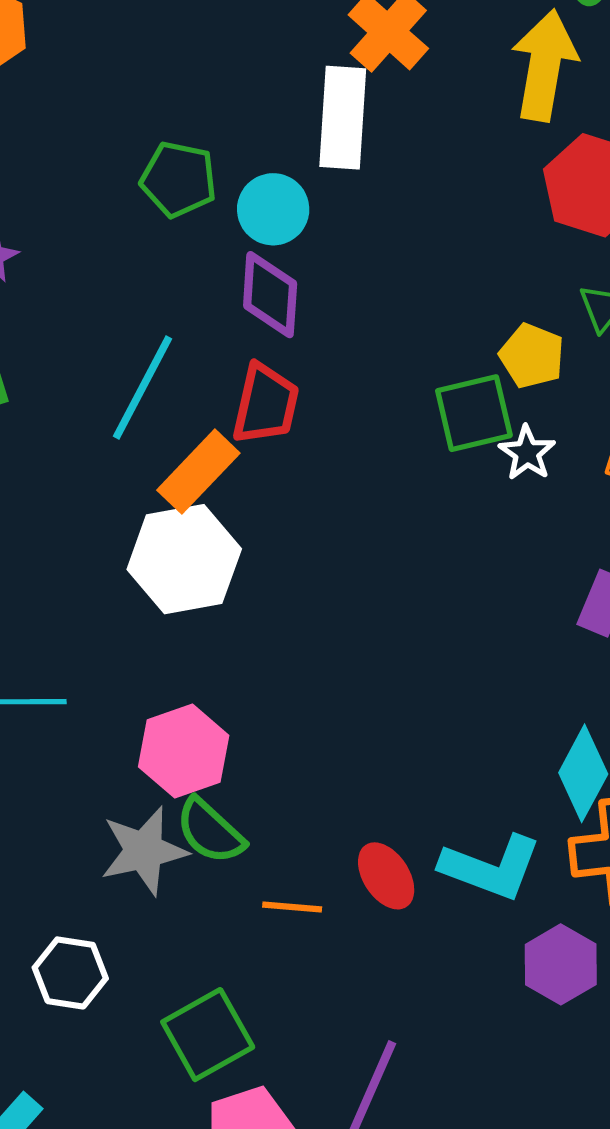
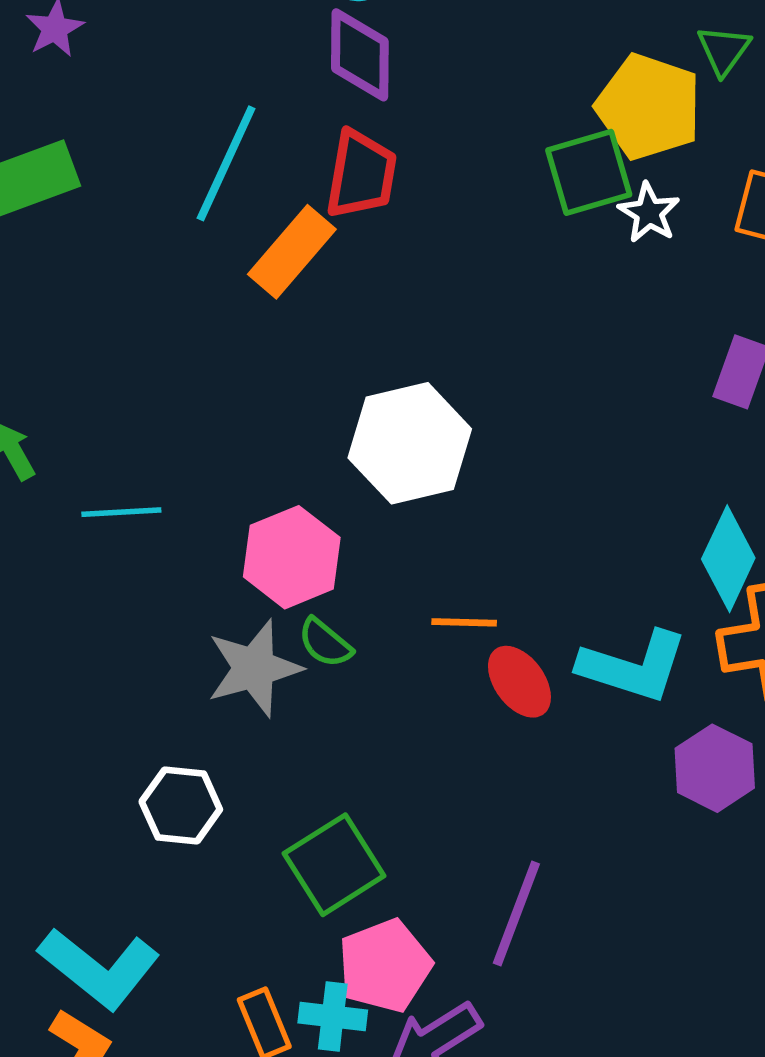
yellow pentagon: (532, 356) -> (649, 107), size x1.5
white hexagon: (184, 559) -> (410, 443), moved
green semicircle: (210, 831) -> (325, 643), size x0.7
orange line: (292, 907) -> (464, 622), moved

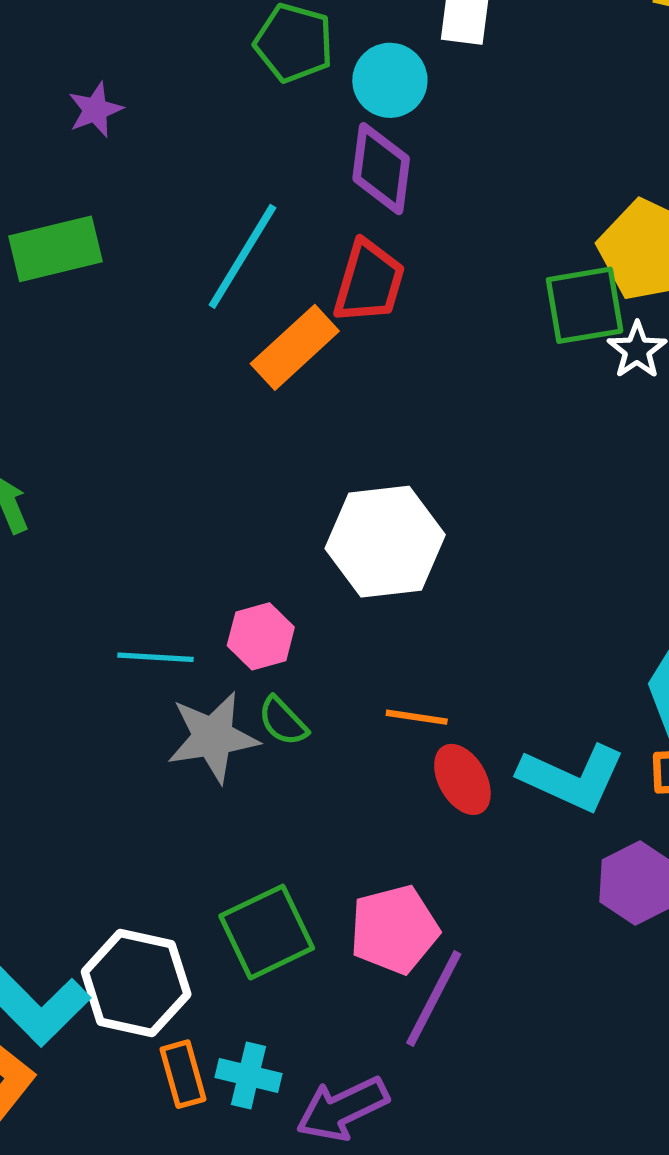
cyan line: (121, 512) -> (156, 657), moved
pink hexagon: (292, 557) -> (261, 636), size x0.7
white hexagon: (181, 806) -> (136, 983), moved, size x1.4
pink pentagon: (385, 966) -> (394, 929), moved

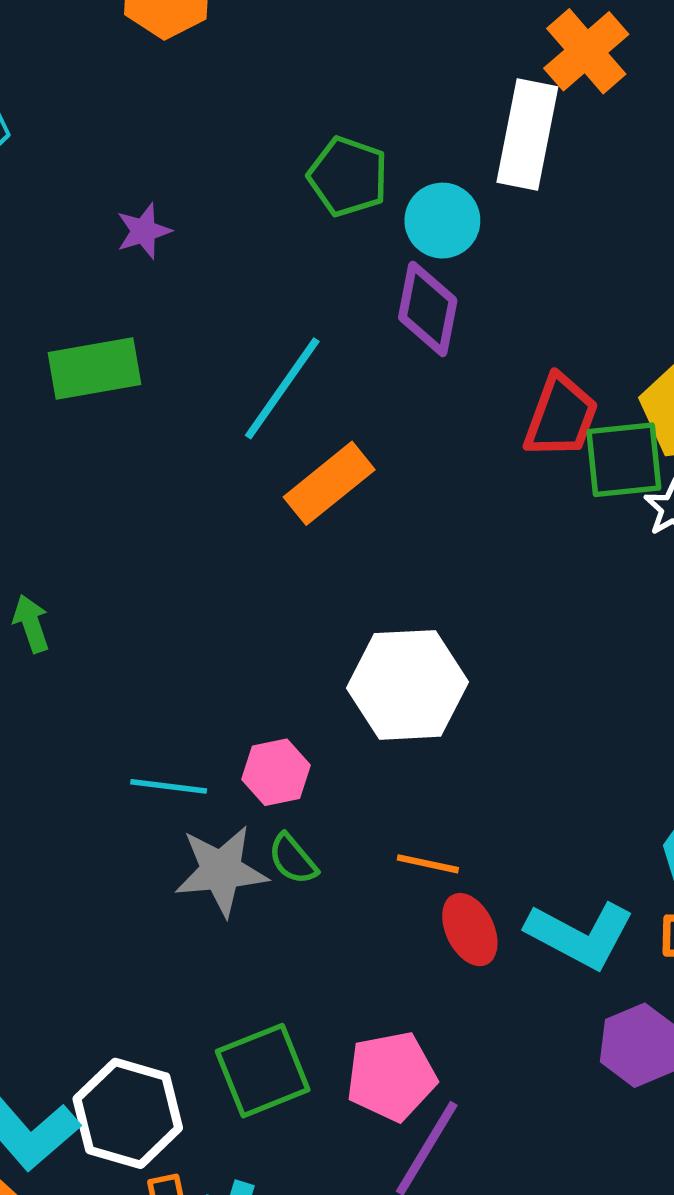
red trapezoid: (369, 282) -> (561, 416), moved

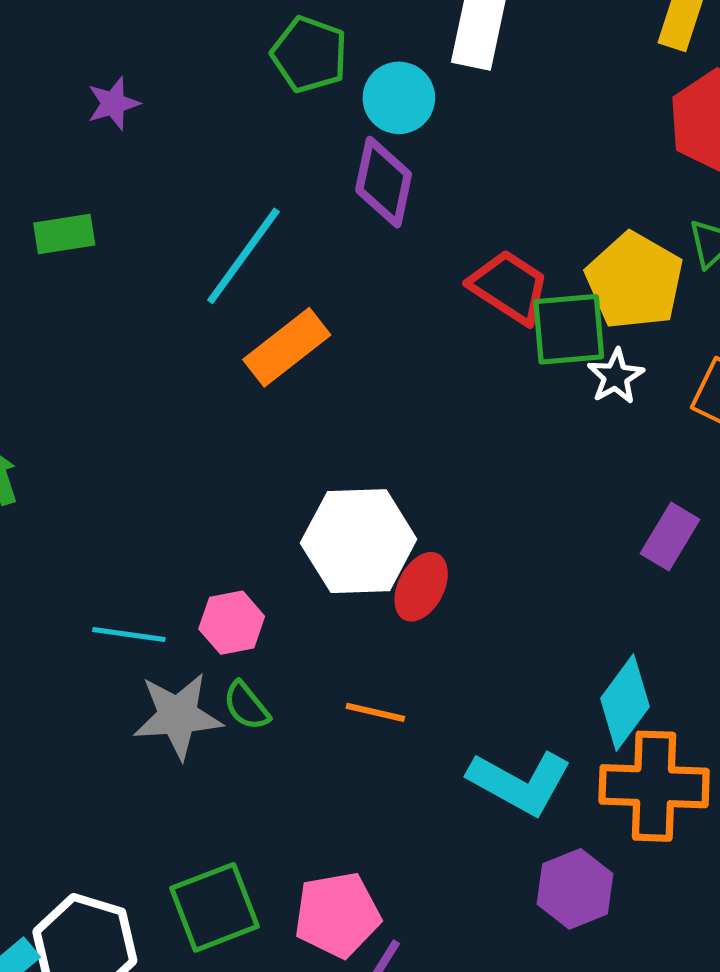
green rectangle: (94, 369) -> (64, 234), size x0.7
red trapezoid: (561, 416) -> (509, 287), turned -78
red ellipse: (470, 930) -> (421, 587), moved, turned 52

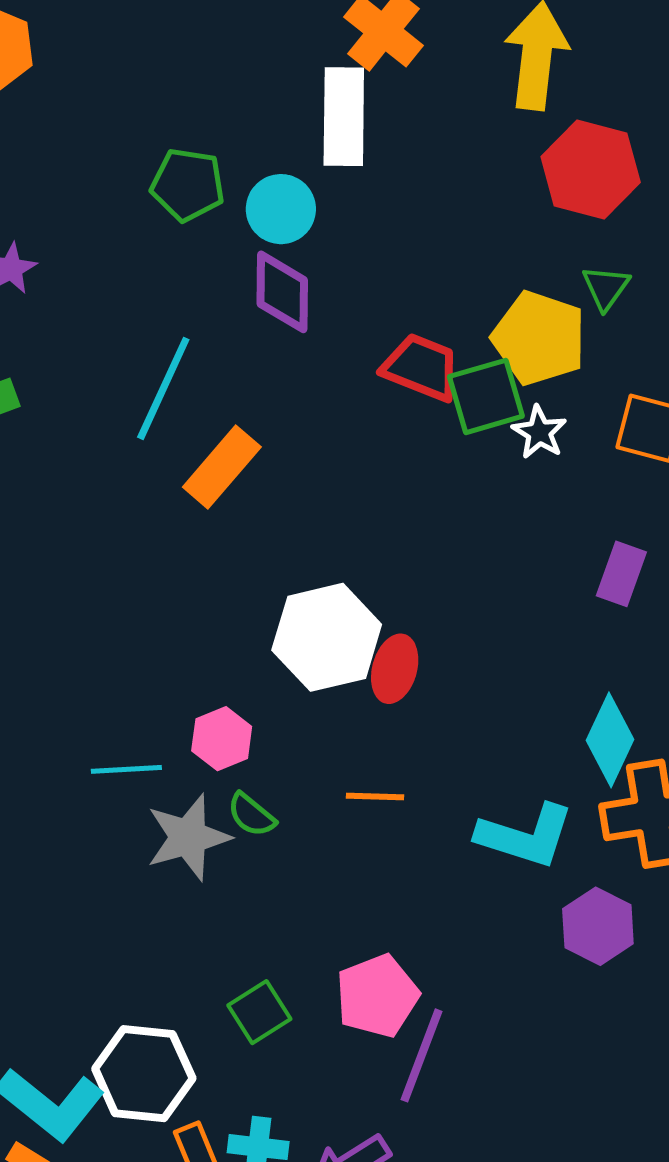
green square: (214, 907) -> (259, 1012), size x0.7

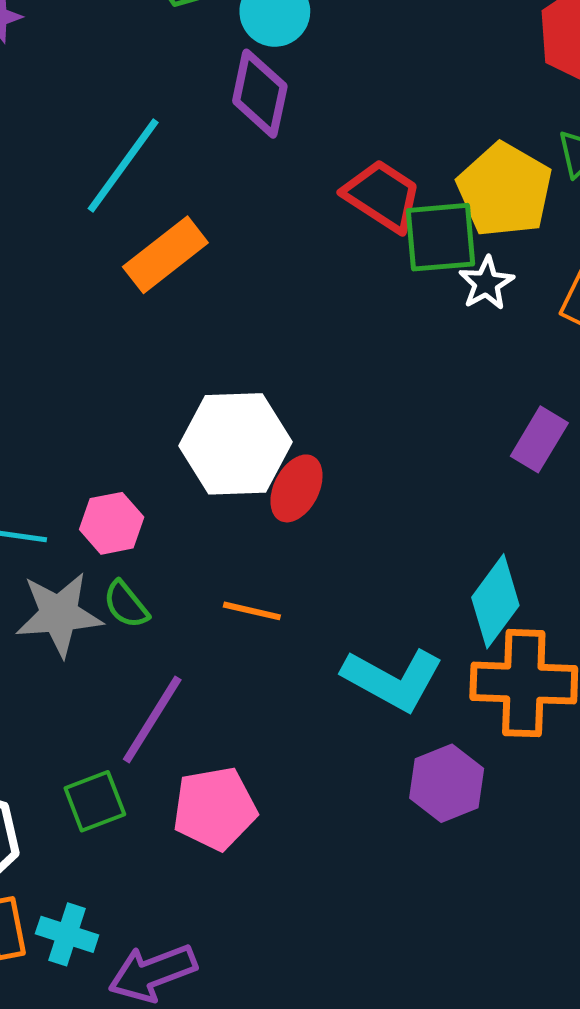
purple line: (422, 1055) -> (152, 719), moved

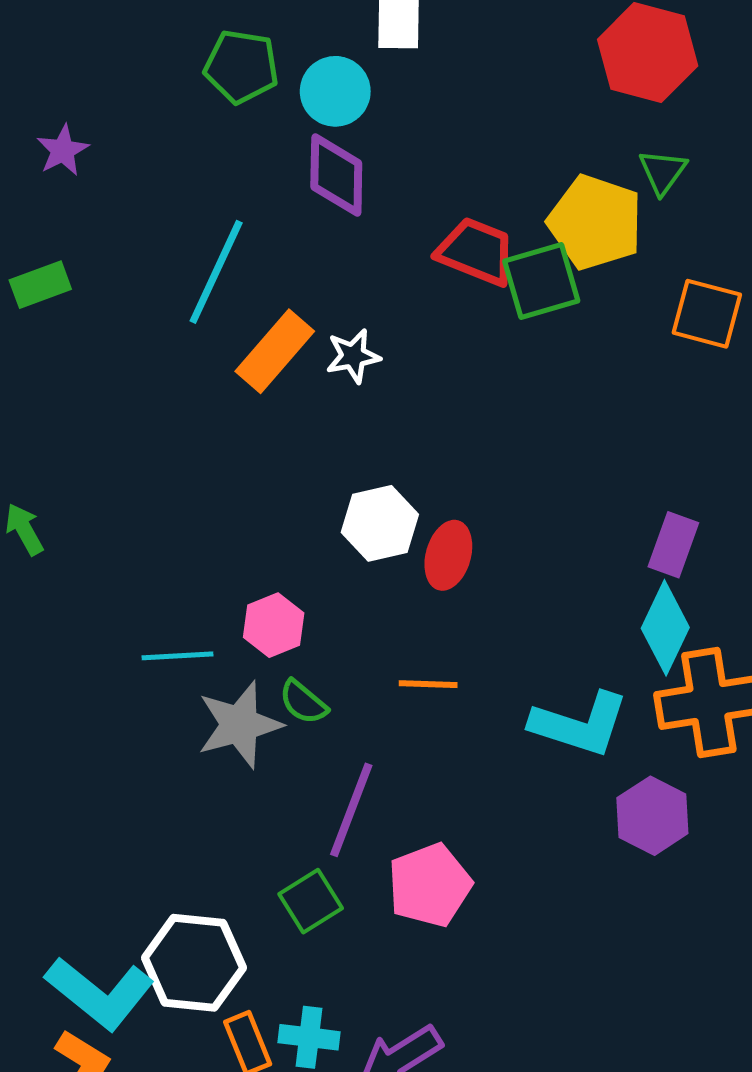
white star: (486, 283) -> (353, 356), moved, turned 30
purple rectangle: (539, 439) -> (673, 545), moved
white hexagon: (235, 444) -> (380, 523), size x0.7

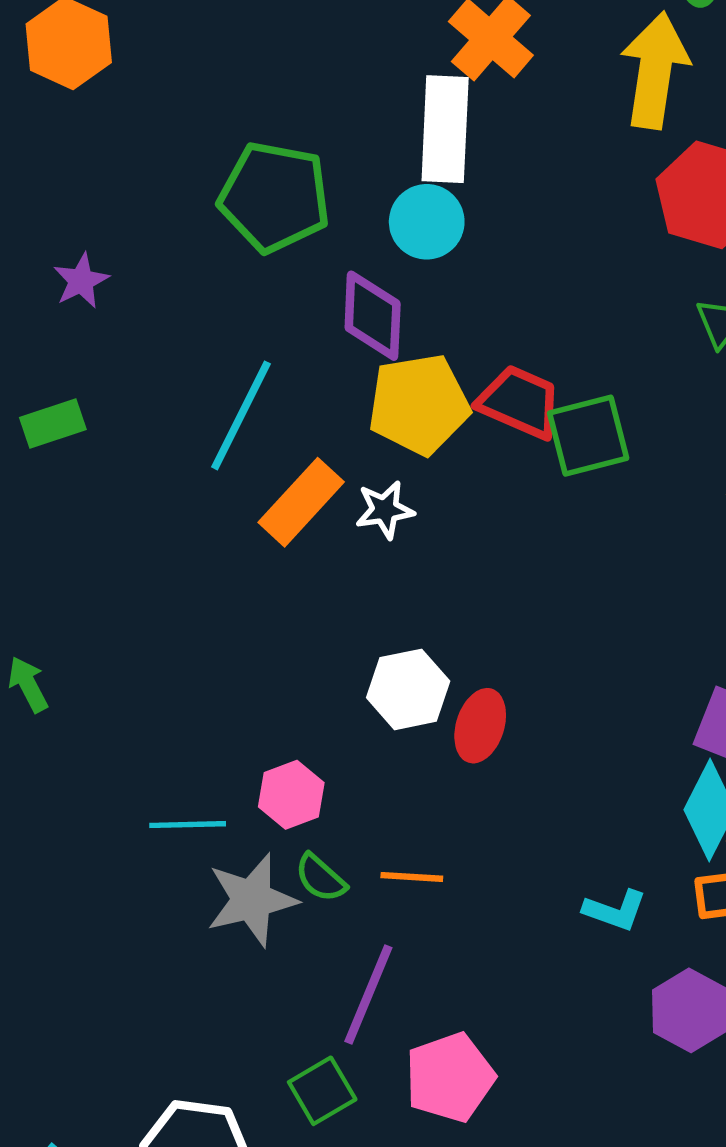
green pentagon: (241, 67) -> (275, 197), size x1.4
cyan circle: (335, 91) -> (427, 222), moved
yellow pentagon: (595, 222) -> (419, 404), moved, turned -30
orange line: (428, 684) -> (412, 877), moved
cyan L-shape: (580, 724) -> (615, 910), size x0.6

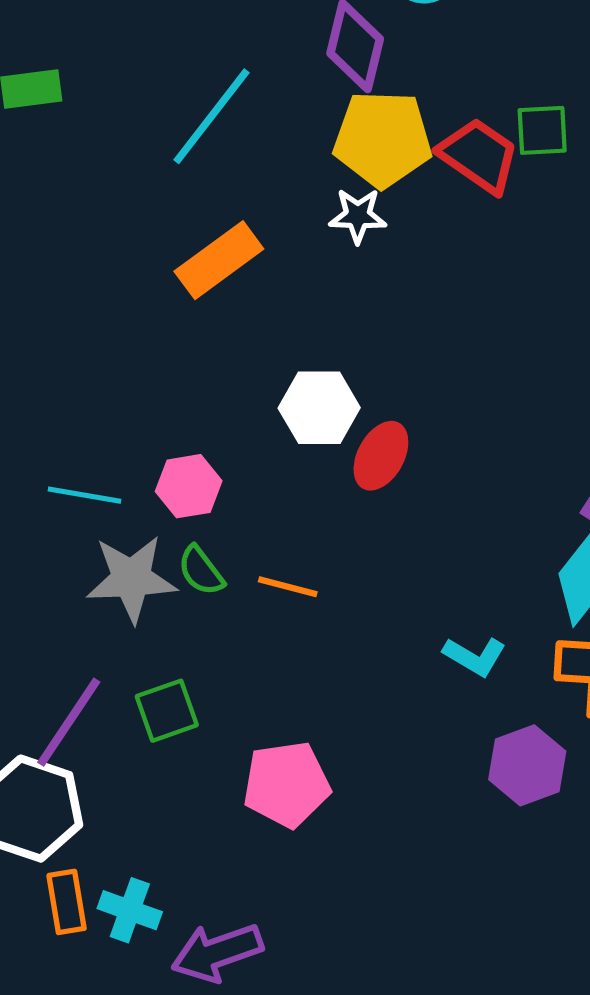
green square: (588, 436) -> (542, 130), moved, size x0.7
orange rectangle: (301, 502) -> (219, 260), moved
white star: (385, 510) -> (358, 216), moved
purple line: (368, 995) -> (69, 722), moved
green square: (322, 1091) -> (167, 711), moved

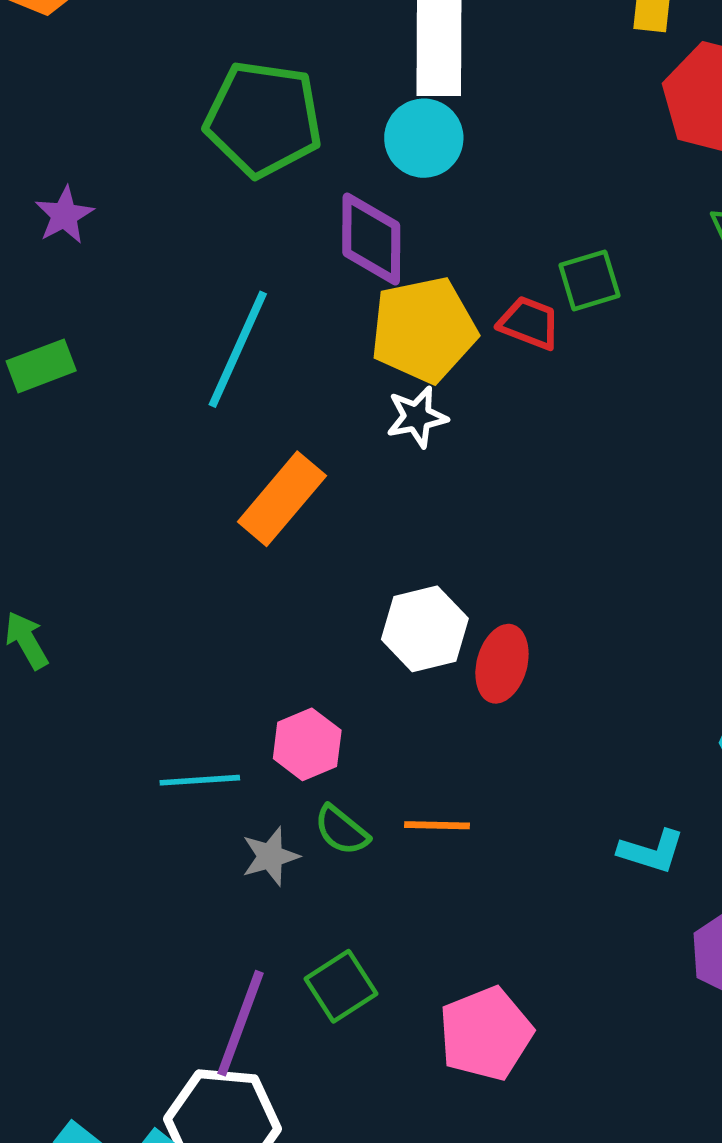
red trapezoid: (479, 156) -> (529, 323), size x0.7
gray star: (131, 579) -> (270, 856), size x0.6

